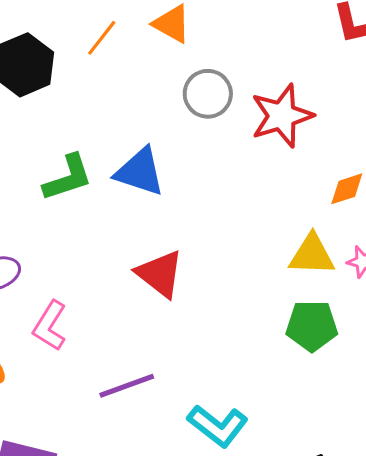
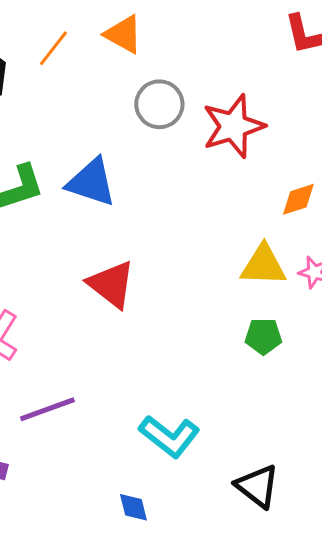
green pentagon: (312, 326) -> (263, 336), size x0.7
purple line: (127, 386) -> (47, 409), moved

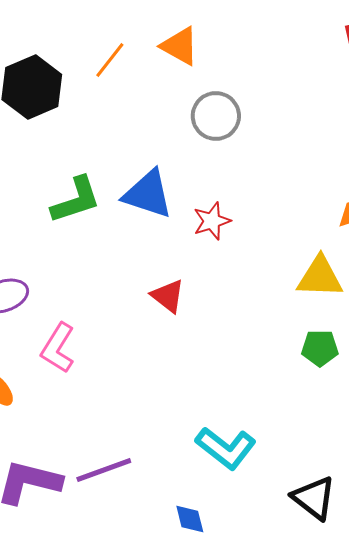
red star: (233, 126) -> (212, 221), moved, size x0.6
red triangle: (111, 284) -> (168, 296), size x0.7
purple line: (47, 409) -> (104, 470), moved

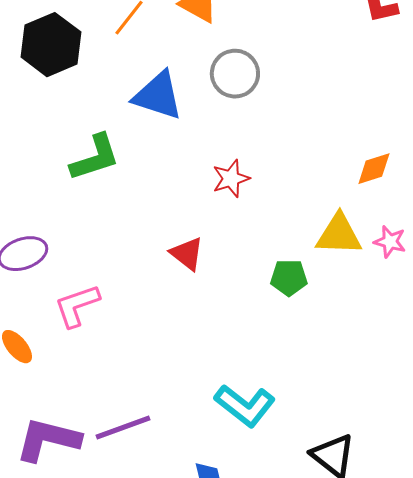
blue triangle: (148, 194) -> (158, 96), moved
pink L-shape: (58, 348) -> (77, 306), turned 39
green pentagon: (320, 348) -> (289, 278), moved

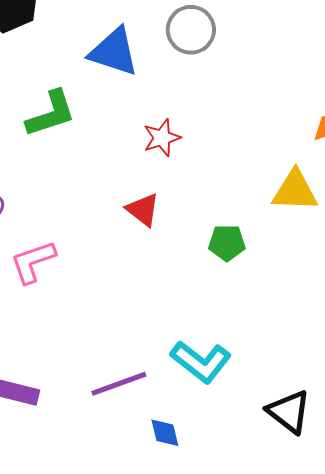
red star: (231, 179) -> (162, 138), moved
green pentagon: (289, 278) -> (227, 243), moved
purple line: (123, 428) -> (119, 384), moved

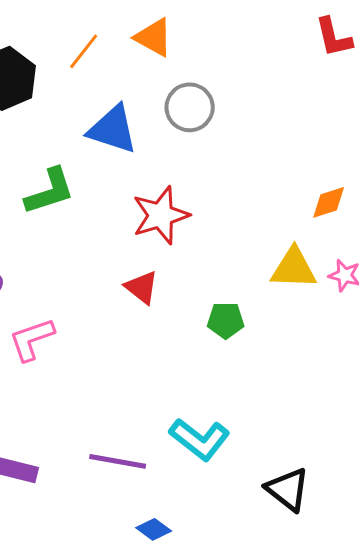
red star: (162, 138) -> (161, 215), size x1.5
purple line: (119, 384) -> (118, 461), turned 30
blue diamond: (165, 433) -> (154, 529), moved, turned -40

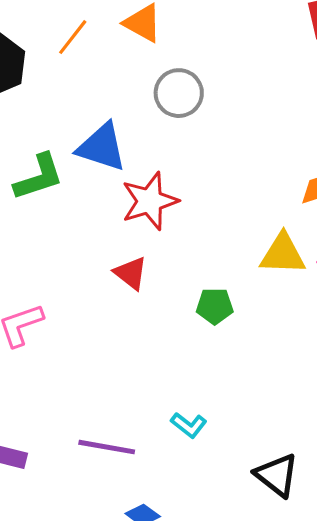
blue triangle: (113, 129) -> (102, 147), moved
cyan L-shape: (200, 439) -> (189, 425), size x0.6

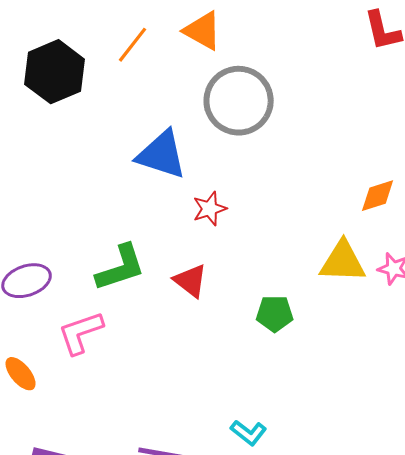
gray circle: (179, 93) -> (239, 101), size x1.4
green L-shape: (39, 177) -> (121, 268), moved
red star: (150, 201) -> (210, 209), size x0.6

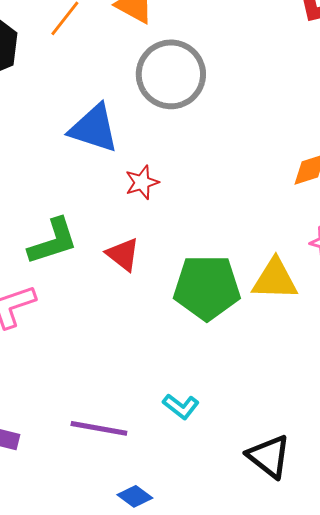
yellow triangle: (343, 262) -> (275, 279), moved
green pentagon: (275, 314) -> (207, 287), size x1.8

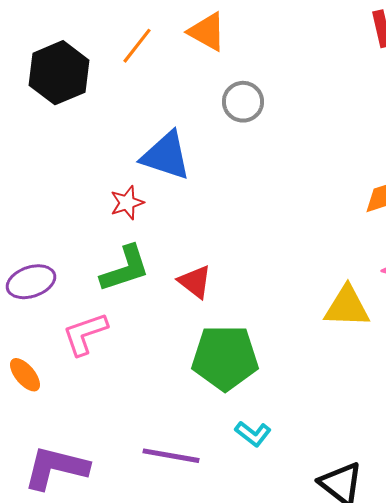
gray circle: (171, 74) -> (243, 102), size x0.6
red star: (142, 182) -> (127, 203), moved
green pentagon: (207, 287) -> (225, 358), moved

